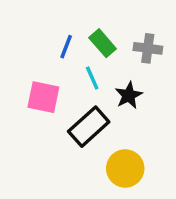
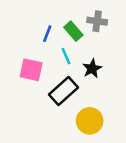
gray cross: (148, 48) -> (97, 21), moved

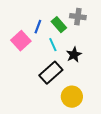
pink square: (31, 70) -> (21, 41), moved, turned 36

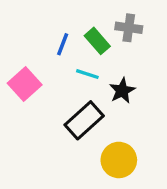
pink square: (21, 41) -> (25, 84), moved
cyan line: (53, 45) -> (87, 74), turned -48

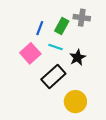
green rectangle: (97, 41) -> (62, 26), turned 70
pink square: (25, 84) -> (30, 53), moved

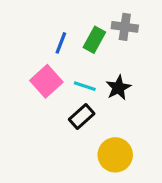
cyan line: (55, 47) -> (85, 86), moved
black rectangle: (53, 76) -> (82, 116), size x0.7

